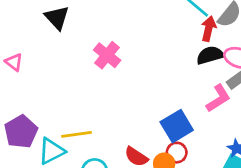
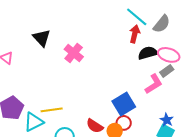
black triangle: (57, 18) -> (42, 38), moved
red arrow: (209, 29) -> (135, 34), moved

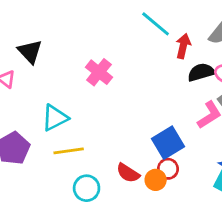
cyan line: (137, 17) -> (156, 24), moved
black triangle: (42, 38) -> (30, 51), moved
cyan triangle: (34, 122) -> (55, 118), moved

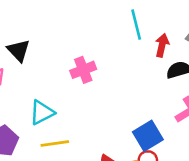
cyan line: (156, 24) -> (136, 25), turned 36
pink cross: (99, 72) -> (83, 70), turned 30

